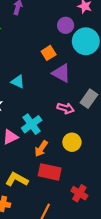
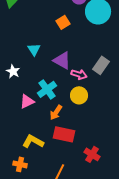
purple triangle: (61, 73) -> (62, 60), moved
cyan triangle: (18, 82) -> (34, 49), turned 32
yellow circle: (72, 142) -> (79, 95), moved

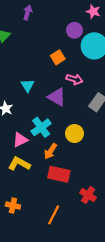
pink arrow: (79, 74) -> (74, 79), moved
yellow L-shape: (33, 141) -> (19, 164), moved

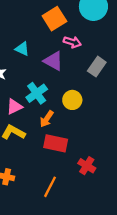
orange square: (58, 57) -> (54, 19), size x1.5
cyan triangle: (28, 86) -> (22, 49), turned -32

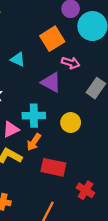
cyan triangle: (22, 49) -> (18, 59), moved
cyan cross: (37, 93) -> (34, 116), turned 35
orange arrow: (47, 119) -> (34, 142), moved

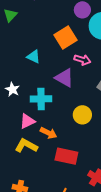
cyan cross: (34, 116) -> (41, 99), moved
orange arrow: (34, 142) -> (48, 133), turned -98

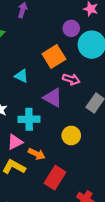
red rectangle: (66, 156) -> (55, 178), turned -70

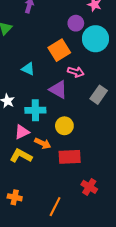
yellow circle: (71, 135) -> (64, 126), moved
red rectangle: (55, 178) -> (70, 157), moved, turned 55

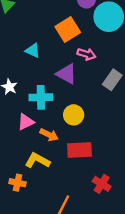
yellow L-shape: (21, 156) -> (37, 160), moved
orange cross: (15, 197) -> (17, 183), moved

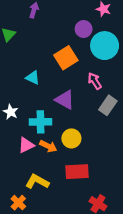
pink arrow: (86, 54) -> (95, 81), moved, turned -140
orange arrow: (49, 135) -> (48, 146), moved
orange cross: (17, 183) -> (18, 203), turned 32

